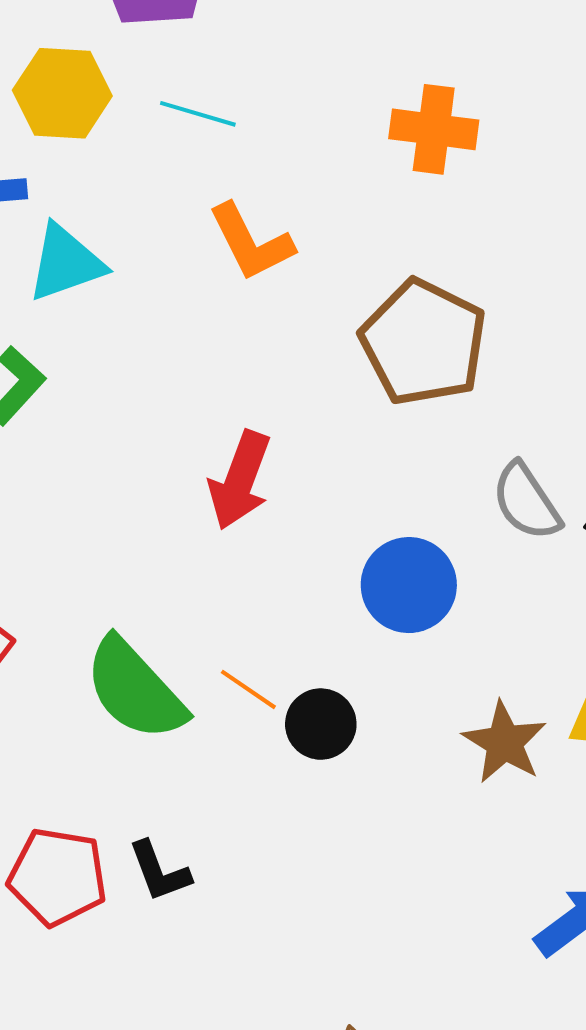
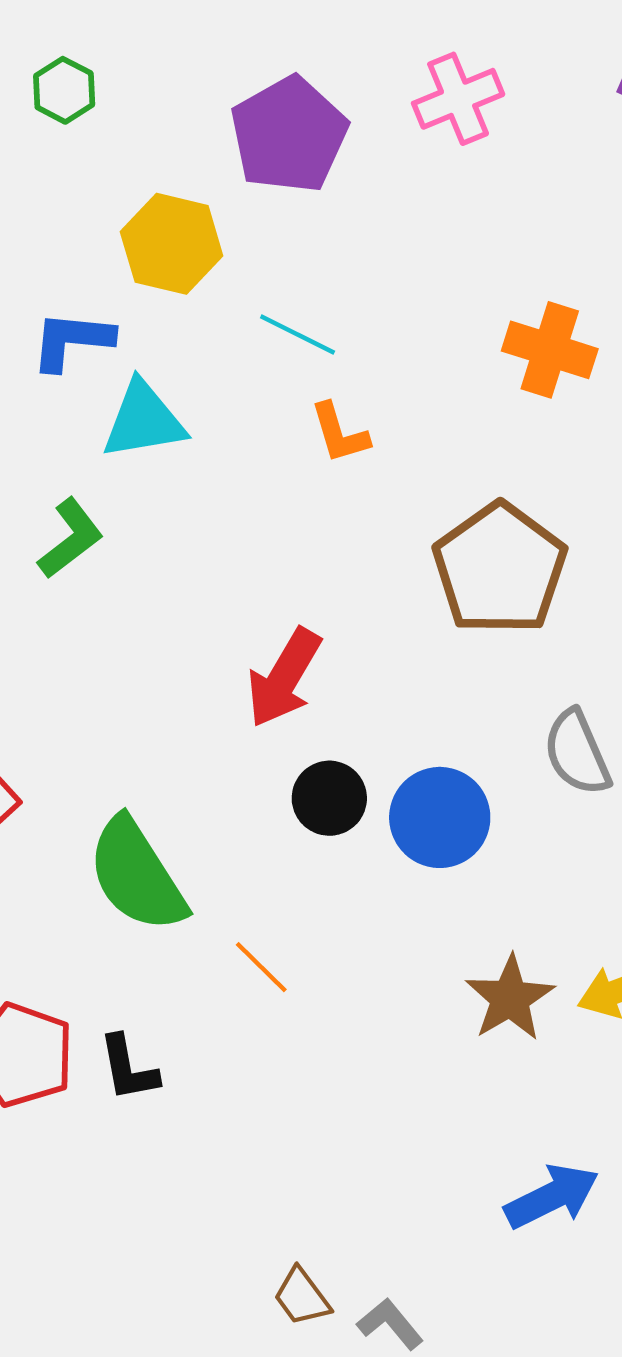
cyan line: (198, 114) -> (298, 335), moved
orange L-shape: (251, 242) -> (339, 433), size x0.7
orange line: (248, 689) -> (261, 967), moved
black circle: (321, 724) -> (329, 798), moved

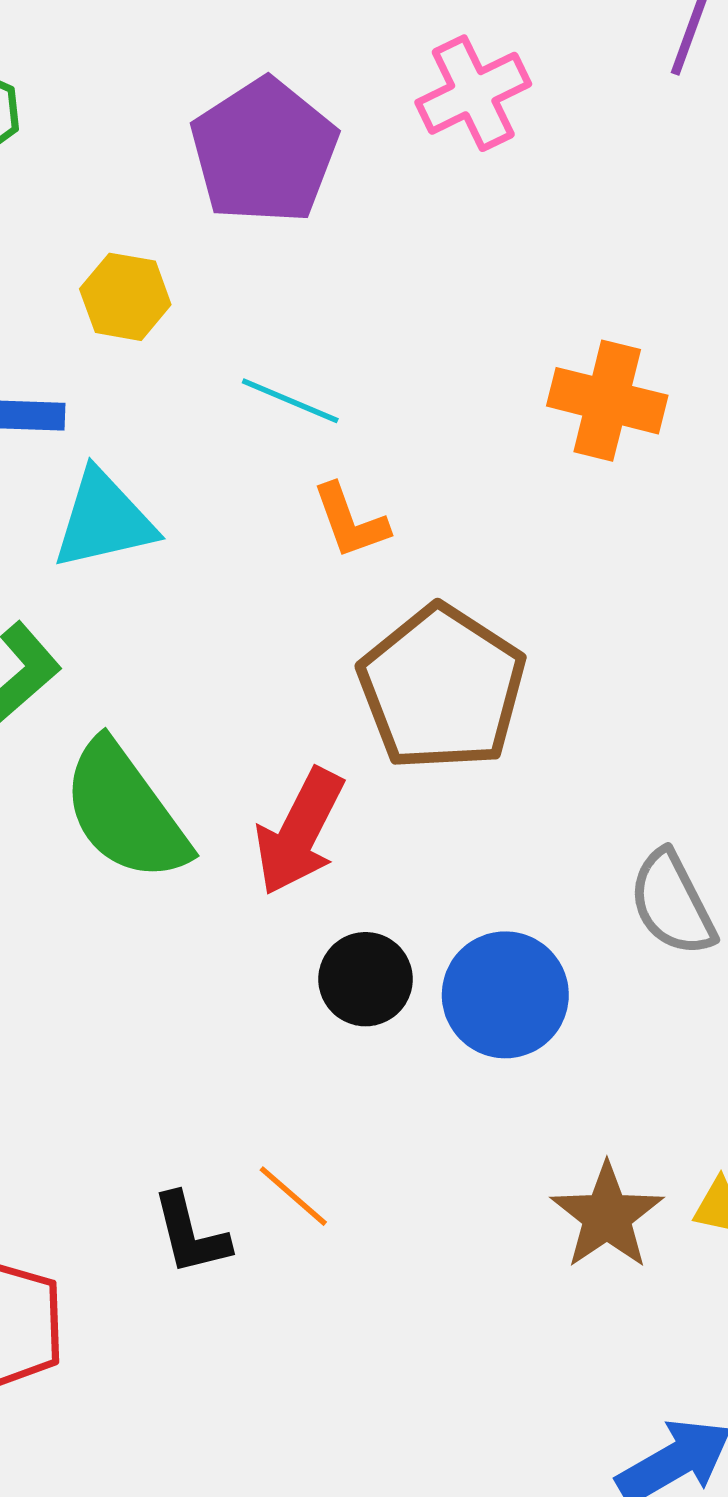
yellow hexagon: (172, 244) -> (125, 297), size x0.7
brown pentagon: (500, 569) -> (442, 688), moved
green semicircle: (137, 875) -> (125, 811), moved
black L-shape: (128, 1068) -> (191, 1234), moved

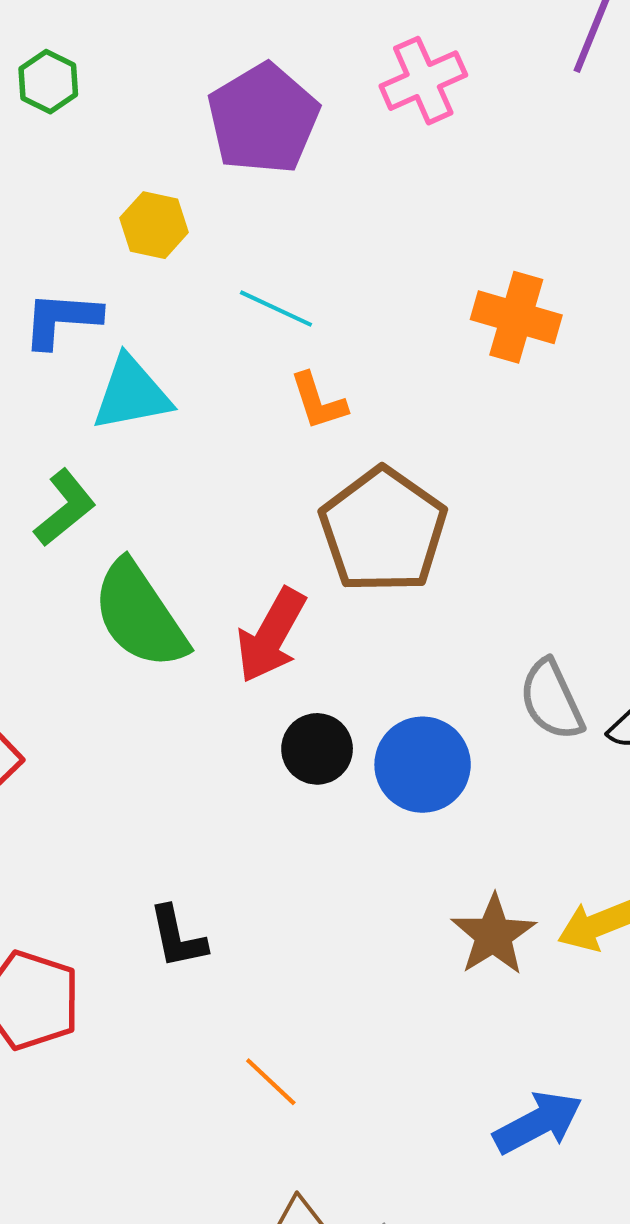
orange line: (293, 1196) -> (271, 1082), moved

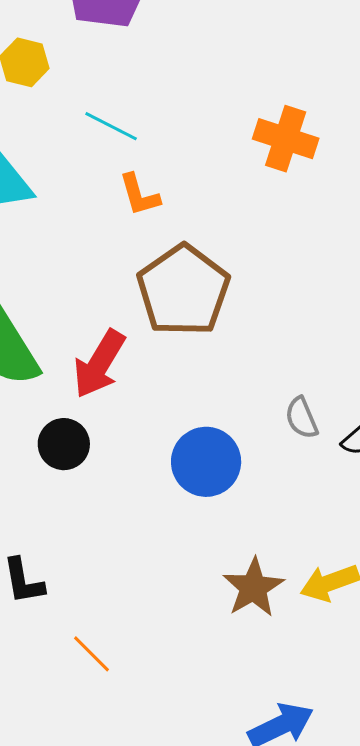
gray semicircle: (552, 700) -> (302, 418), size x0.7
black circle: (317, 749) -> (64, 444), moved
orange line: (271, 1082) -> (91, 654), moved

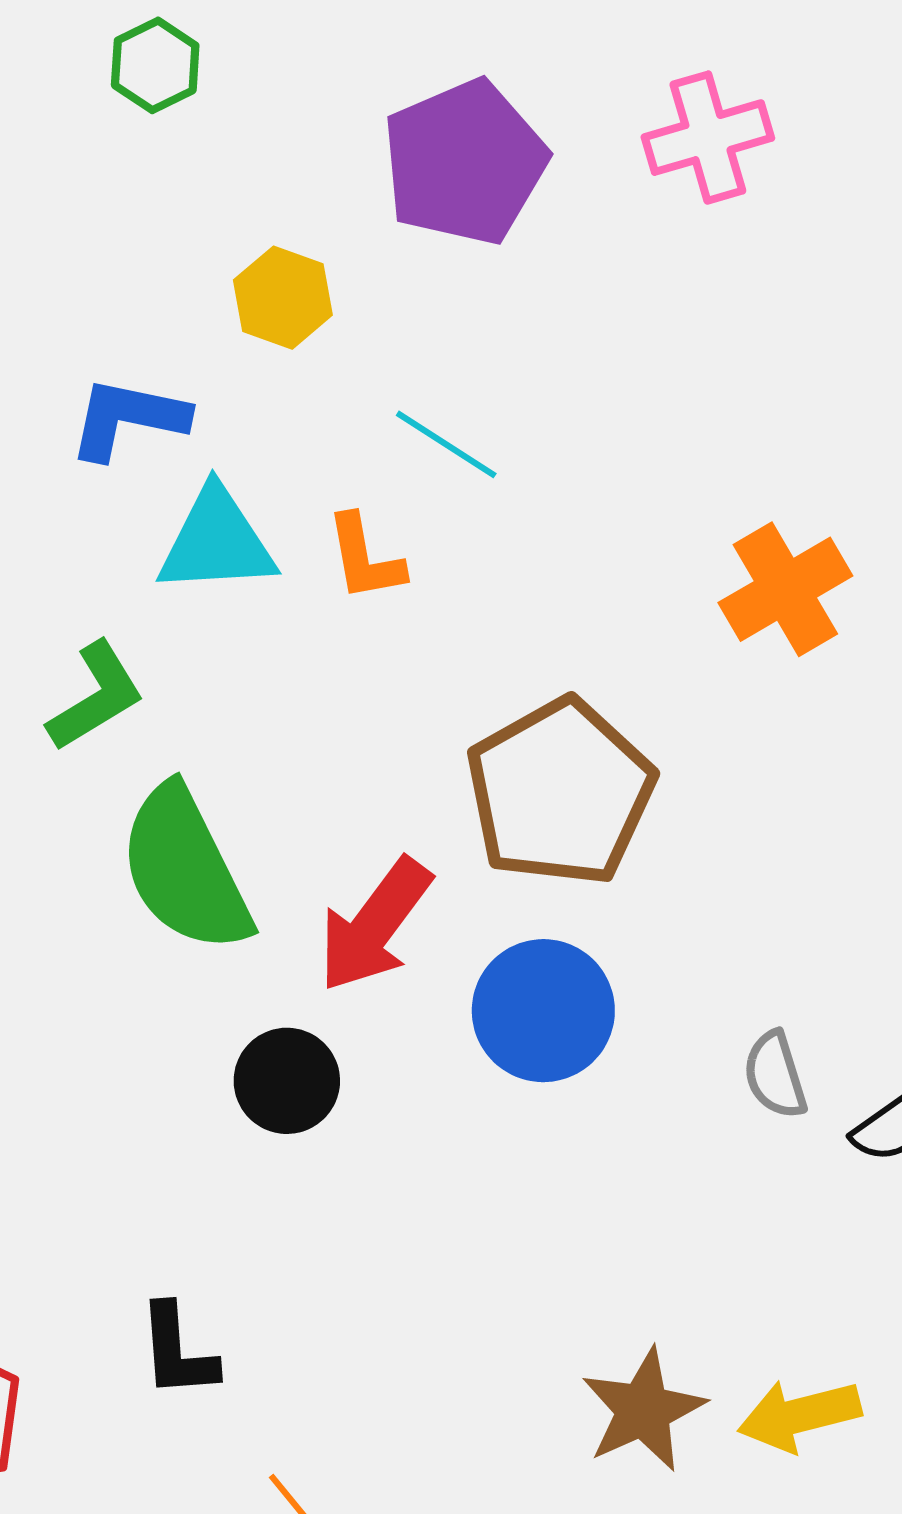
orange cross: (286, 139) -> (785, 589), moved, turned 36
orange L-shape: (139, 195) -> (365, 558), moved
blue circle: (206, 462) -> (543, 1011), moved

